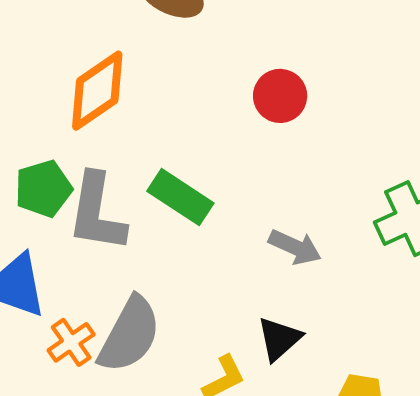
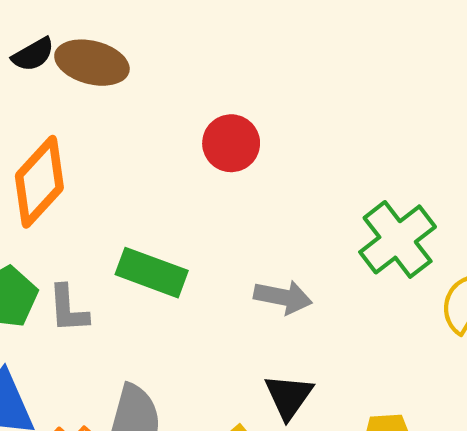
gray L-shape: (97, 213) -> (68, 309), size x0.6

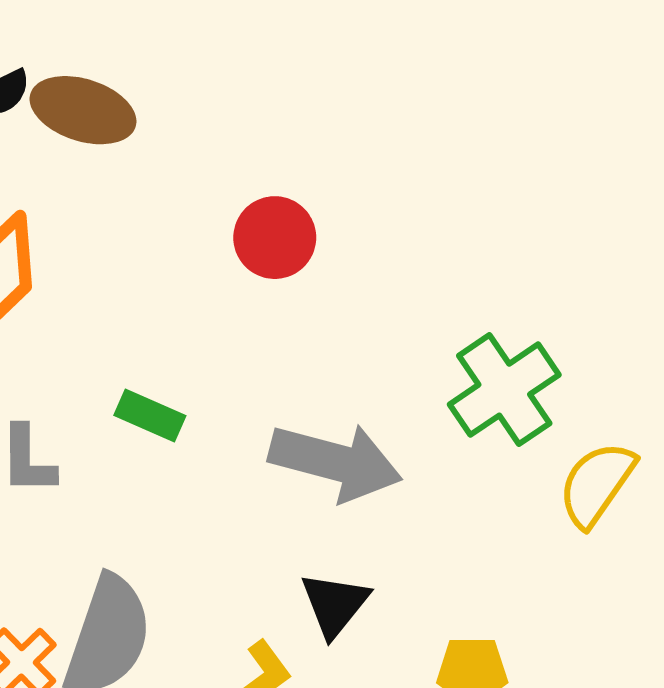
green rectangle: (152, 273) -> (150, 415), size x0.7
gray arrow: (283, 297) -> (335, 462), size x1.6

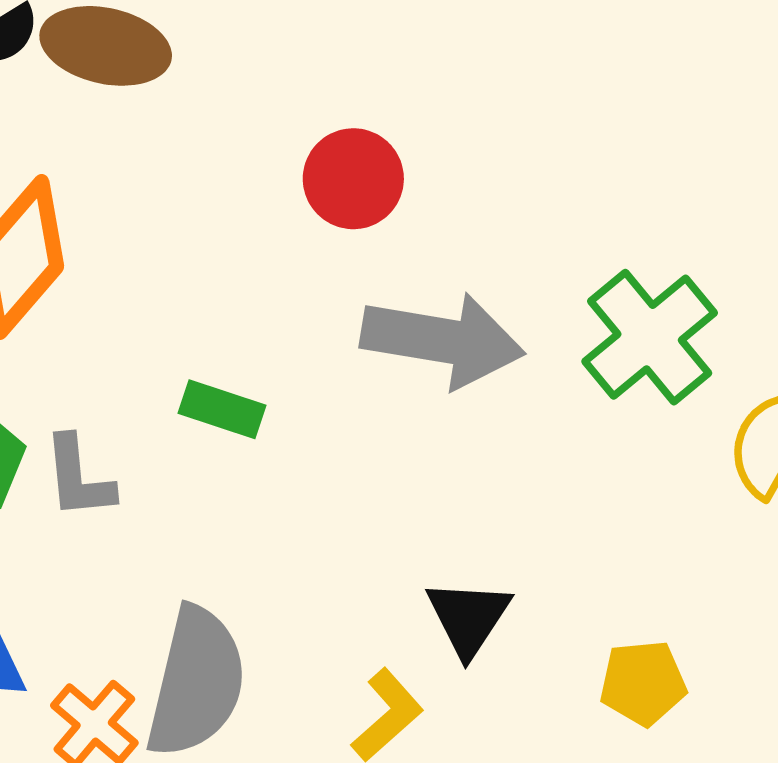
gray arrow: (335, 462) -> (443, 340), moved

